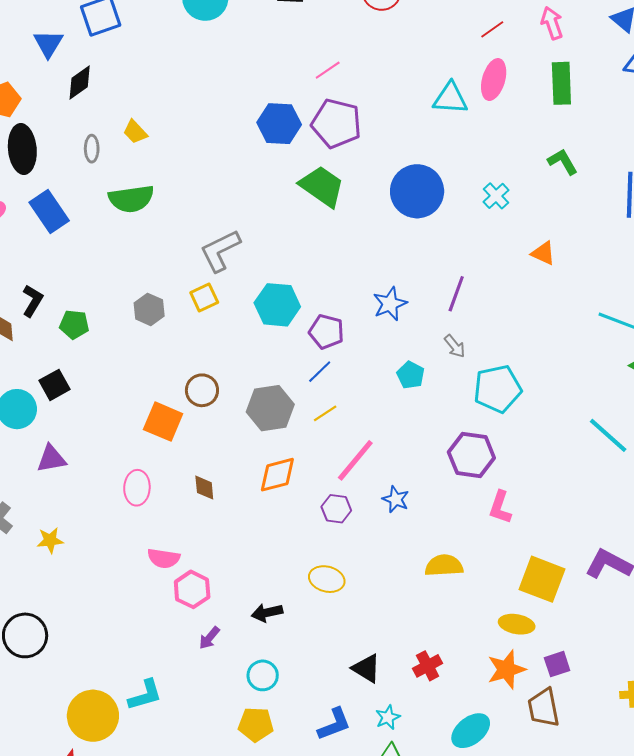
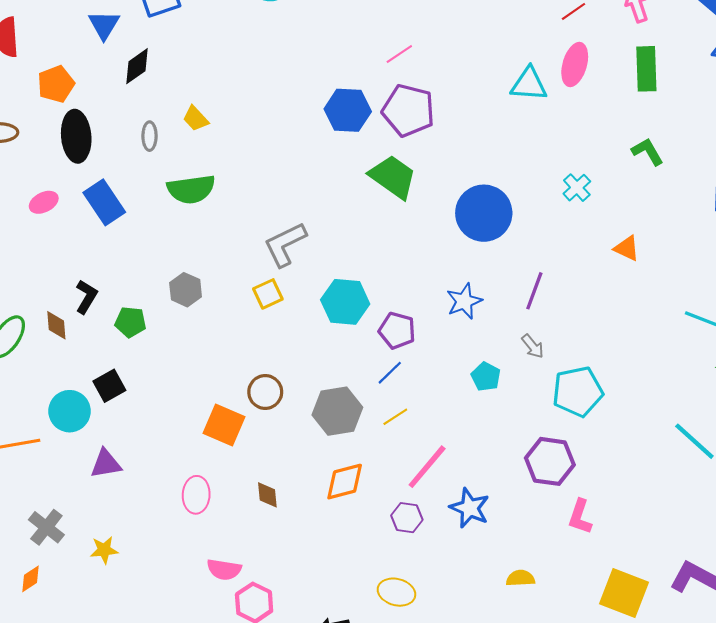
blue circle: (417, 191) -> (484, 213), moved
gray hexagon: (149, 309) -> (186, 290), moved
blue star: (396, 499) -> (470, 508), size x1.4
yellow semicircle: (444, 566) -> (520, 578), size x0.7

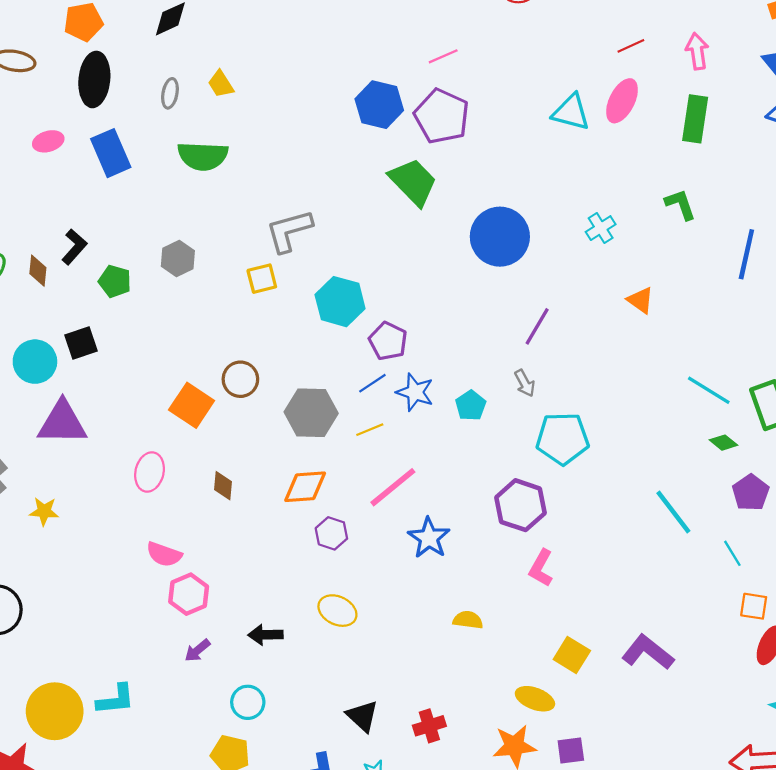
blue star: (464, 301) -> (415, 392), moved, turned 30
purple triangle: (106, 464) -> (62, 423), size x1.5
purple hexagon: (407, 518) -> (331, 533), moved
yellow square: (624, 593) -> (572, 655), size x0.7

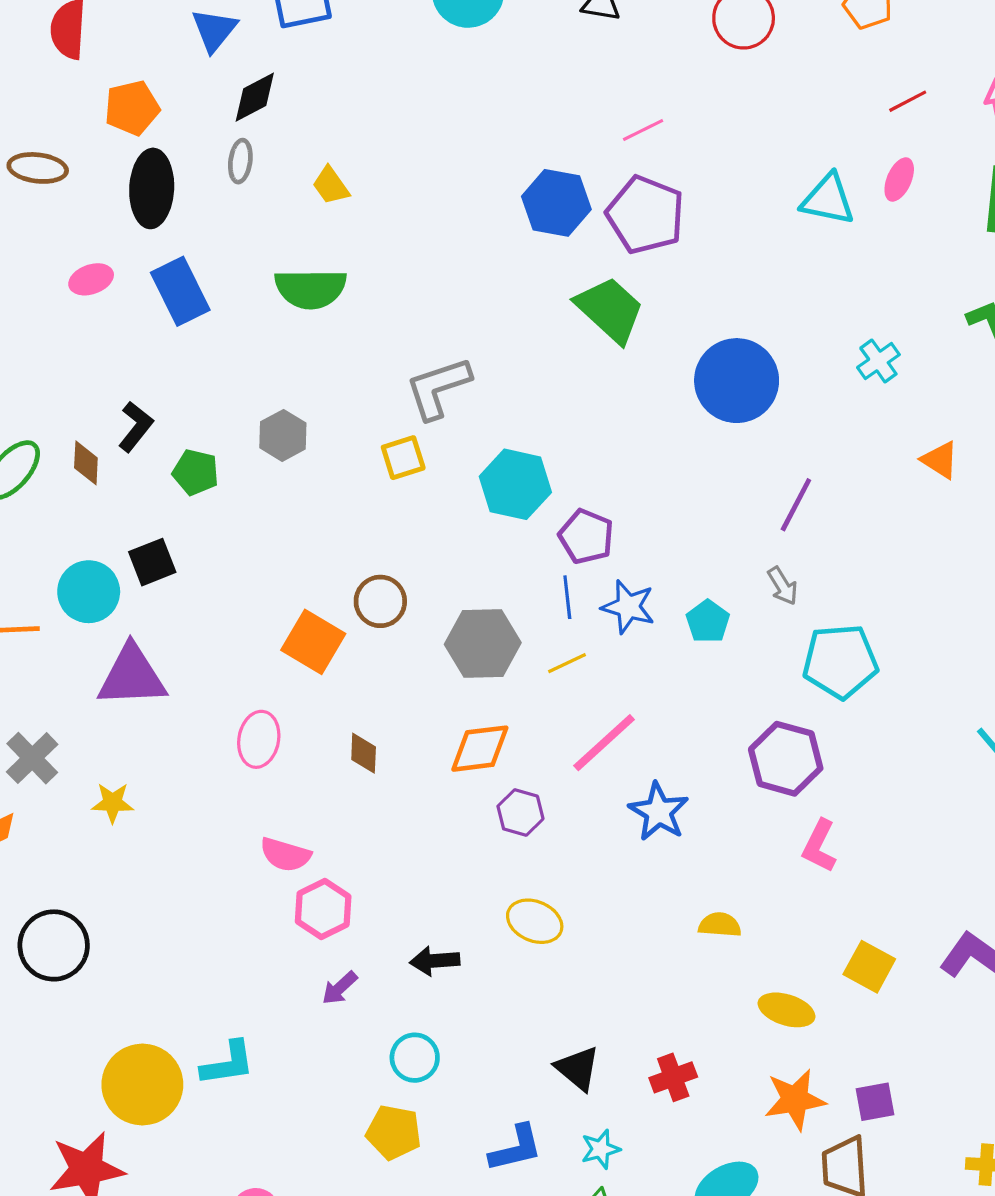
gray ellipse: (170, 93) -> (240, 161), moved
pink ellipse: (622, 101) -> (899, 179), size x0.7
blue line: (372, 383) -> (567, 597), turned -60
yellow ellipse: (535, 699) -> (787, 1010), moved

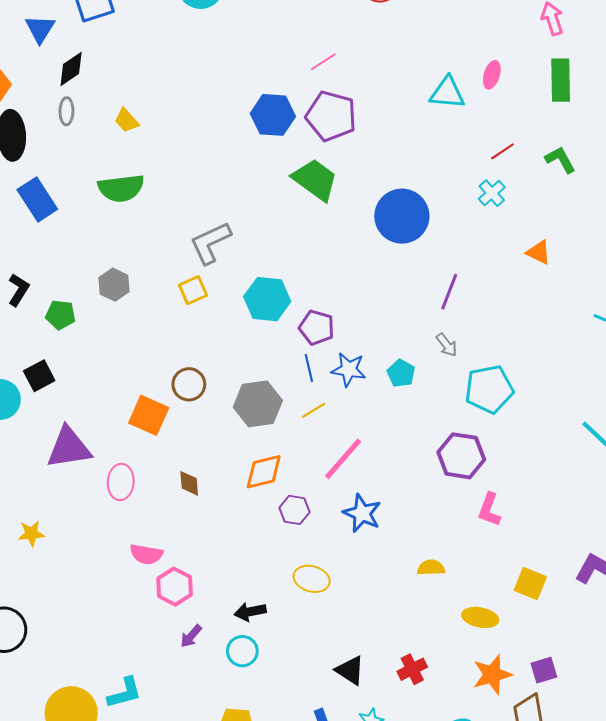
red line: (908, 101) -> (502, 151), moved
purple triangle: (132, 676) -> (69, 448), moved
blue star: (659, 812) -> (362, 513), moved
cyan circle: (415, 1058) -> (242, 651), moved

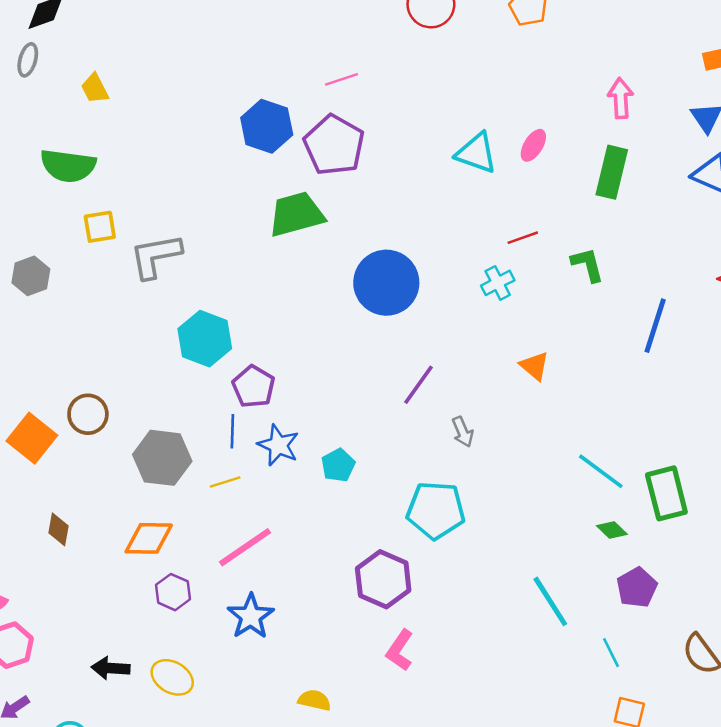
green trapezoid: (315, 180) -> (296, 214), turned -66
yellow square: (193, 290) -> (100, 227), moved
gray arrow: (447, 345) -> (463, 432), moved
black arrow: (250, 612) -> (111, 668), moved

